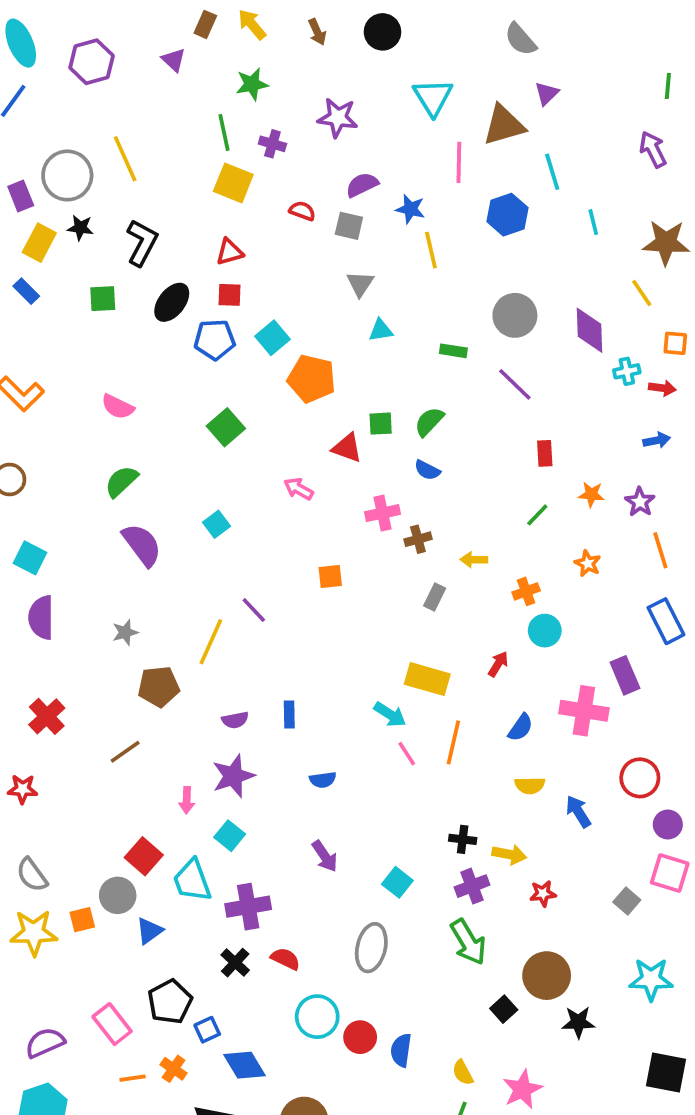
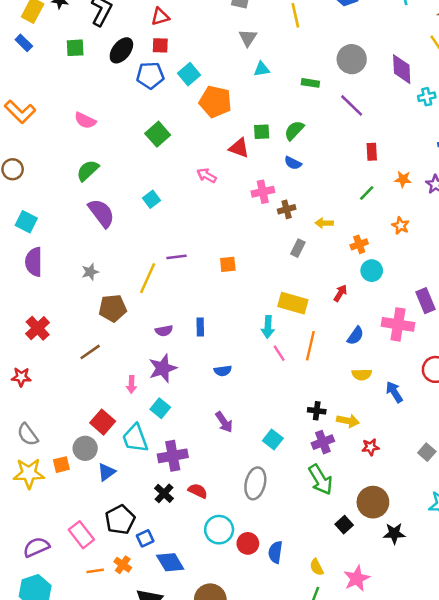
orange square: (330, 576) -> (228, 264), moved
purple line: (254, 610) -> (176, 257), turned -54
cyan arrow: (390, 714) -> (268, 327), turned 60

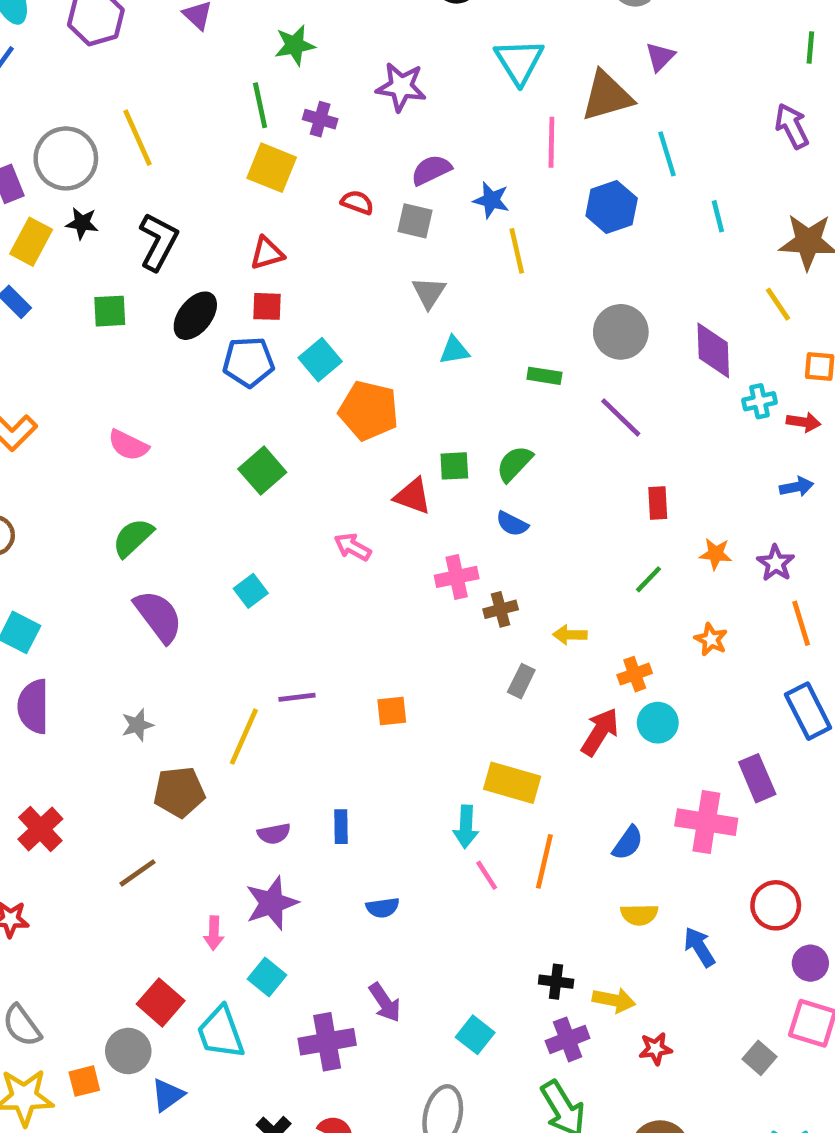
red arrow: (340, 293) -> (600, 732), moved, size x1.5
purple cross: (173, 456) -> (327, 1042), moved

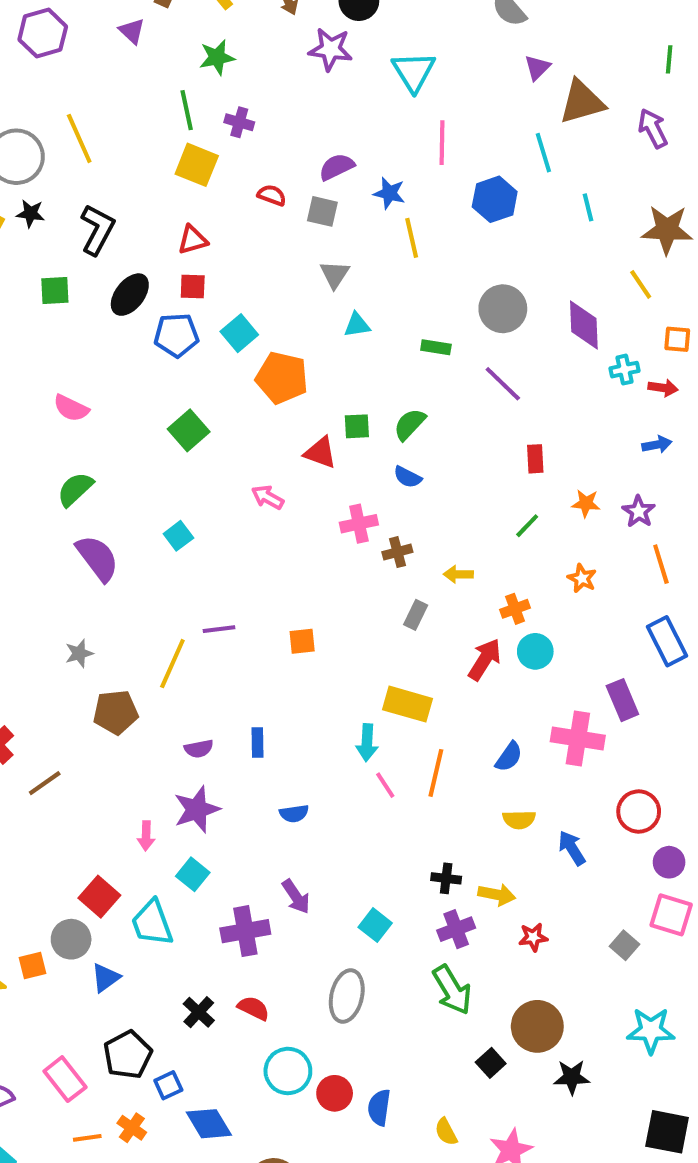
purple star: (401, 87) -> (331, 49), moved
brown triangle: (607, 96) -> (582, 102), moved
brown line: (138, 873) -> (45, 783), moved

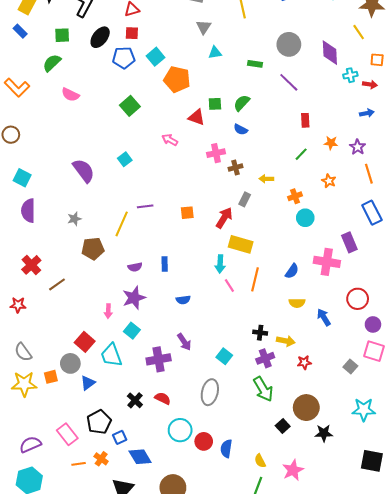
green semicircle: (75, 489) -> (52, 63), moved
red arrow: (485, 659) -> (224, 218), moved

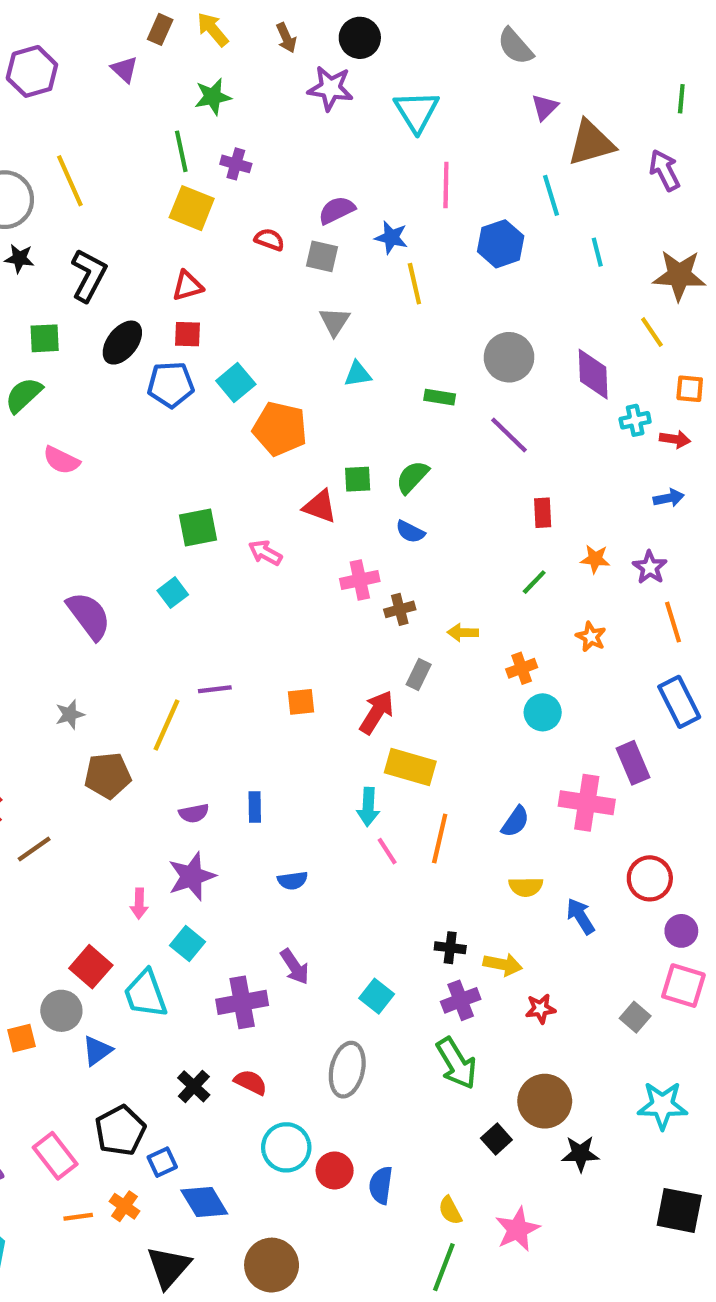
green square: (130, 106) -> (198, 527), moved, turned 30

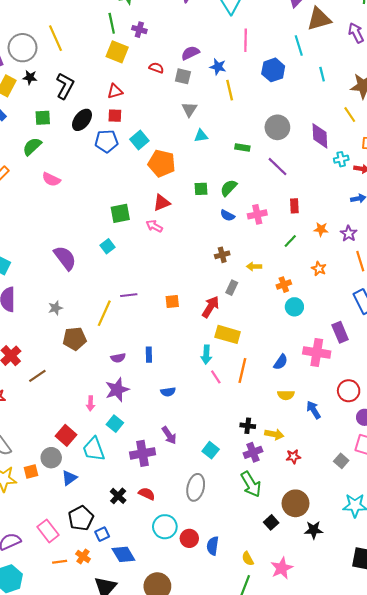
red triangle: (320, 506) -> (162, 203), moved, turned -42
pink cross: (360, 580) -> (257, 214), moved

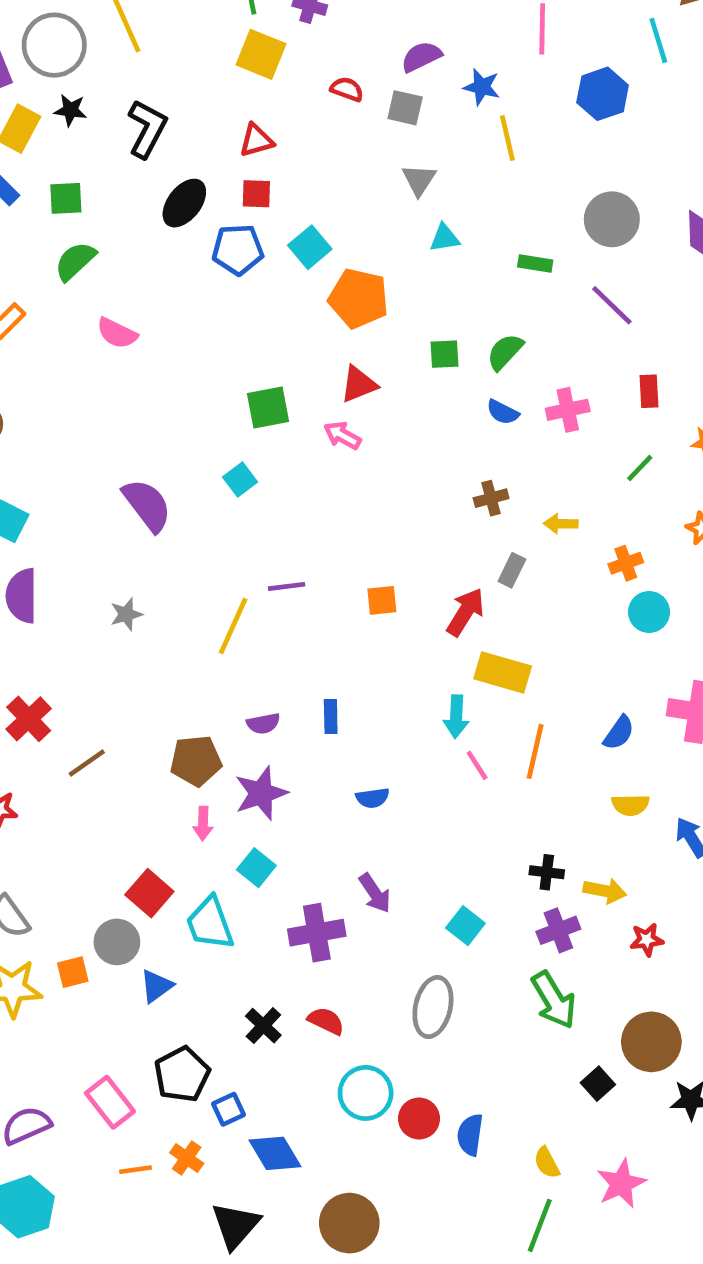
green square: (43, 118) -> (66, 198), moved
brown pentagon: (75, 339) -> (196, 761), moved

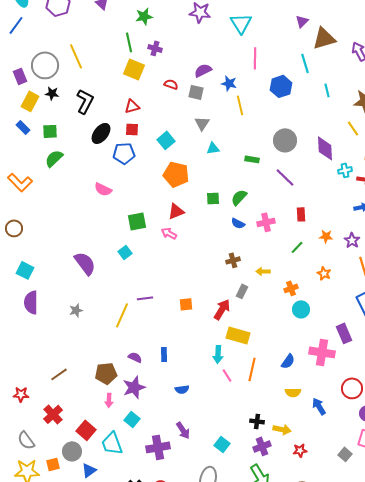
cyan square: (310, 247) -> (166, 140), moved
pink semicircle: (117, 333) -> (103, 189), moved
red cross: (29, 719) -> (53, 414), moved
purple semicircle: (263, 724) -> (135, 357), turned -144

